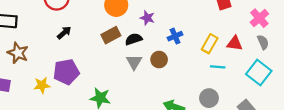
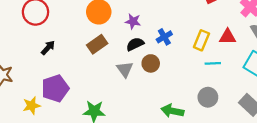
black semicircle: (134, 39) -> (135, 44), moved

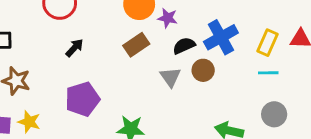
purple star: (133, 21) -> (168, 18), moved
blue cross: (164, 37) -> (221, 37), size x1.6
cyan line: (213, 63) -> (268, 73), moved
yellow star: (31, 106) -> (29, 122), moved, turned 30

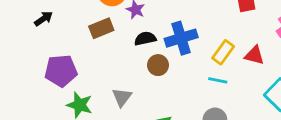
gray triangle: (170, 77) -> (122, 97), moved
purple pentagon: (82, 99) -> (61, 71), moved

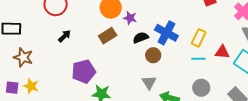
blue cross: (181, 38) -> (166, 33), turned -35
red triangle: (254, 55) -> (222, 52), moved
gray triangle: (122, 97) -> (149, 82), moved

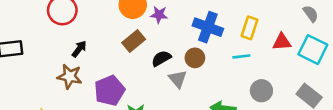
black semicircle: (141, 38) -> (161, 58), moved
brown star: (23, 57) -> (70, 76), moved
cyan line: (198, 59) -> (241, 56), moved
gray triangle: (149, 82) -> (178, 79), moved

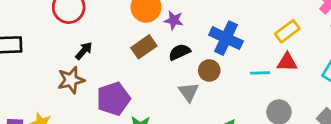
yellow rectangle: (250, 28) -> (287, 31), moved, turned 30
red triangle: (282, 42) -> (287, 62), moved
black semicircle: (161, 58) -> (179, 52), moved
brown star: (70, 76) -> (71, 80), turned -30

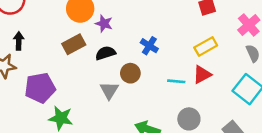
blue cross: (226, 38) -> (149, 46), size x0.6
black arrow: (84, 51) -> (19, 41), turned -48
red triangle: (287, 62) -> (202, 75), turned -36

